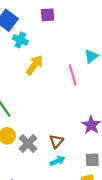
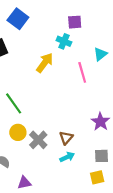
purple square: (48, 15) -> (75, 22), moved
cyan cross: (20, 40) -> (64, 41), moved

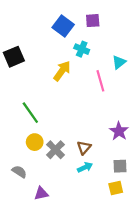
blue square: (18, 19) -> (63, 26), moved
purple square: (75, 22) -> (93, 21), moved

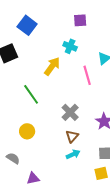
blue square: (63, 26) -> (27, 25), moved
green line: (30, 113) -> (31, 94), moved
gray cross: (55, 150) -> (70, 112), moved

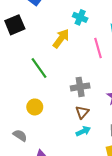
gray cross: (70, 112) -> (80, 87), turned 36

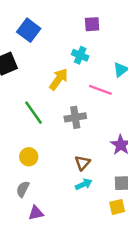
pink line: (98, 48) -> (100, 90), turned -54
gray cross: (80, 87) -> (75, 117), moved
gray semicircle: (20, 135) -> (23, 189), moved, turned -96

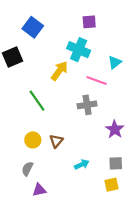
cyan cross: (80, 55) -> (79, 50), size x1.5
gray cross: (75, 117) -> (87, 105), moved
brown triangle: (82, 163) -> (56, 141), moved

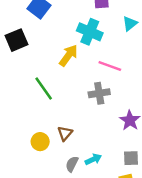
cyan triangle: (115, 62) -> (130, 24), moved
yellow circle: (33, 140) -> (40, 142), moved
gray semicircle: (27, 169) -> (72, 164), moved

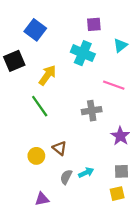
yellow arrow: (68, 55) -> (47, 75), moved
pink line: (110, 66) -> (114, 85), moved
brown triangle: (65, 133) -> (60, 148), turned -32

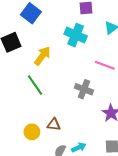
gray cross: (92, 111) -> (84, 89), turned 30
brown triangle: (60, 148) -> (54, 125), turned -32

